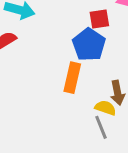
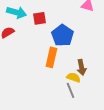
red square: (99, 19) -> (39, 18), moved

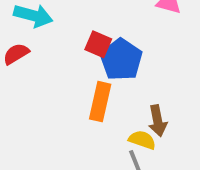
red square: (39, 18) -> (98, 44), moved, turned 32

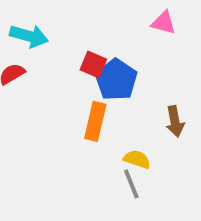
brown arrow: (157, 121) -> (175, 121), moved

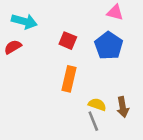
blue pentagon: (116, 80) -> (109, 46), moved
brown arrow: (175, 121) -> (123, 107), moved

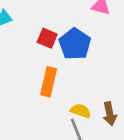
blue pentagon: (109, 46) -> (75, 44), moved

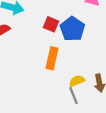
yellow semicircle: (81, 111) -> (77, 81), turned -42

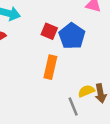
yellow semicircle: (77, 81) -> (86, 91), moved

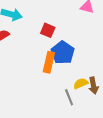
blue pentagon: (72, 36) -> (63, 53), moved

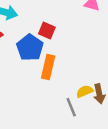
blue pentagon: (63, 53) -> (30, 48), moved

